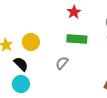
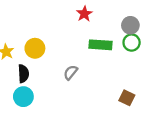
green rectangle: (77, 39) -> (100, 45), moved
black semicircle: (21, 64) -> (23, 74), turned 42

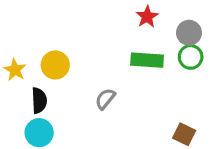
red star: (84, 14) -> (147, 17), moved

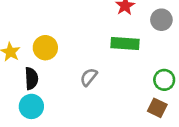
green circle: (191, 57) -> (164, 80), moved

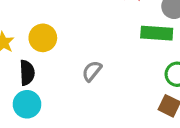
green rectangle: (125, 44) -> (157, 33), moved

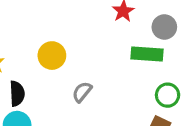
yellow circle: (43, 38) -> (52, 56), moved

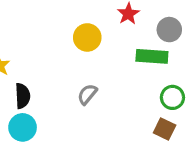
yellow circle: (52, 56) -> (87, 37), moved

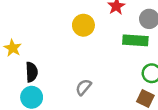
gray semicircle: (87, 94) -> (83, 87), moved

